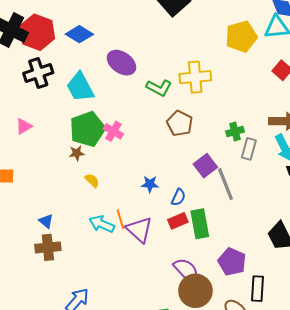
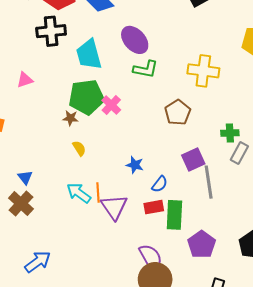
green L-shape: (159, 88) -> (146, 69), moved, turned -30
brown cross: (48, 247) -> (21, 204), turned 35
purple pentagon: (232, 262) -> (202, 244), moved

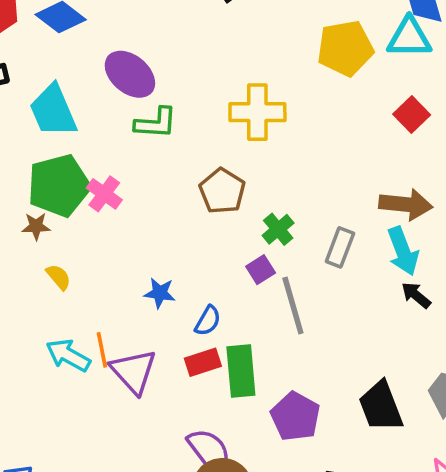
green cross: (230, 133) -> (278, 229), moved, turned -30
purple square: (193, 159) -> (261, 270), size x0.7

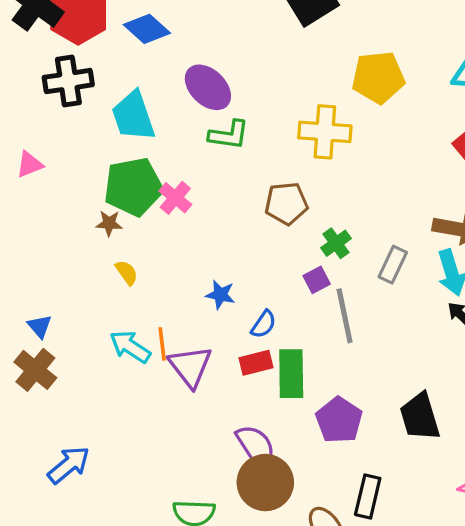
yellow pentagon: (345, 48) -> (378, 77), moved
brown pentagon: (222, 191) -> (286, 203), turned 30

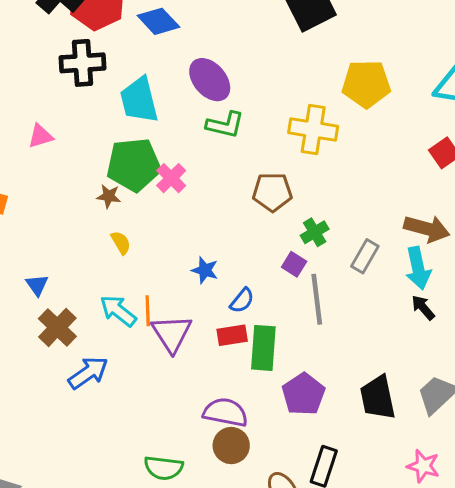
purple square: (317, 280) -> (294, 264), turned -35
brown cross: (35, 370) -> (57, 327), moved
purple semicircle: (256, 447) -> (225, 412), turned -51
blue arrow: (69, 465) -> (88, 373), moved
brown circle: (265, 483) -> (231, 446), size x0.7

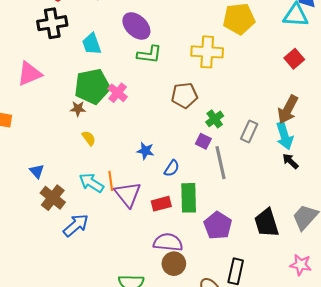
cyan trapezoid: (139, 100) -> (92, 44), size x0.7
pink triangle: (40, 136) -> (29, 74), size x1.5
brown arrow: (427, 229) -> (288, 109), turned 108
red rectangle: (232, 335) -> (161, 204), moved

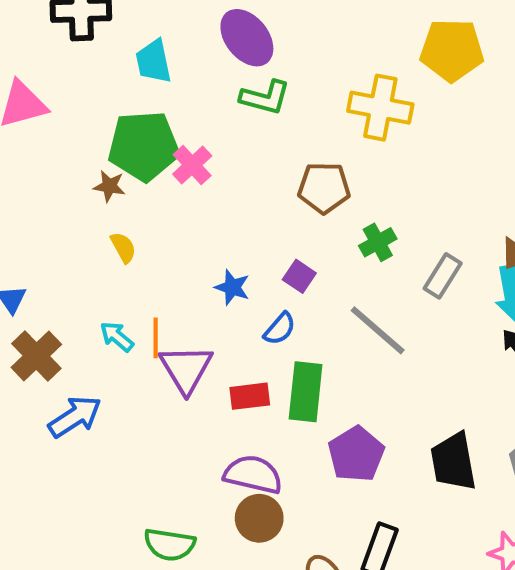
purple square: (203, 141) -> (299, 276), moved
gray line: (220, 163) -> (378, 330), turned -44
cyan arrow: (91, 183) -> (117, 337), size x0.7

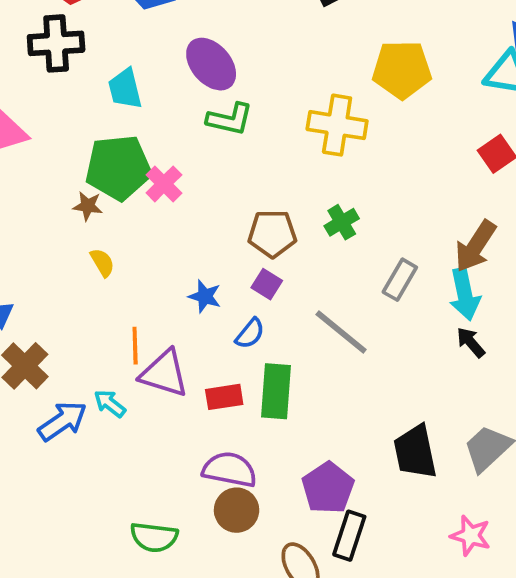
brown pentagon: (324, 188) -> (272, 234), moved
green cross: (378, 242) -> (342, 222), moved
cyan arrow: (117, 337) -> (110, 404), moved
purple triangle: (186, 369) -> (164, 373), turned -40
purple pentagon: (356, 454) -> (328, 488), moved

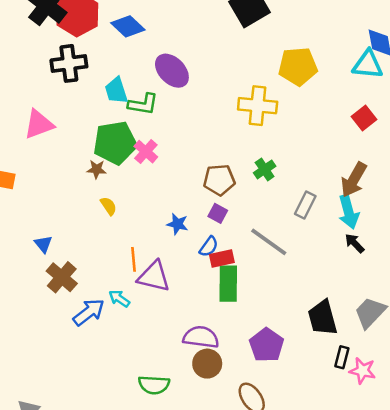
green L-shape: (230, 119) -> (143, 104), moved
red rectangle: (224, 397) -> (222, 258), moved
black rectangle: (349, 536) -> (342, 357), moved, size x0.7

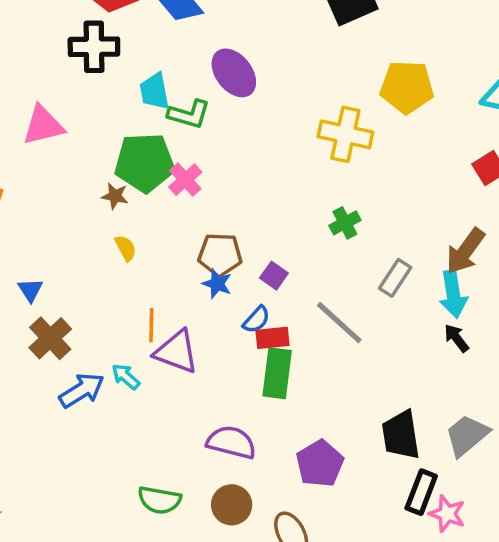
brown pentagon: (219, 180) -> (220, 255), moved
black rectangle: (342, 357) -> (421, 492), size x1.4
brown circle: (207, 364) -> (232, 505), moved

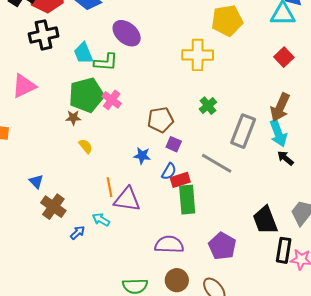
brown pentagon: (220, 255) -> (161, 120), moved
gray rectangle: (395, 278) -> (243, 131), size x1.5
blue arrow: (82, 390) -> (78, 233), size x0.6

